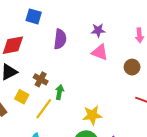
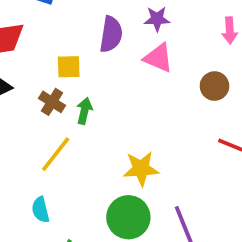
purple semicircle: (60, 39) -> (111, 34), moved
green arrow: (60, 92) -> (84, 111), moved
yellow square: (22, 97) -> (69, 67), moved, turned -32

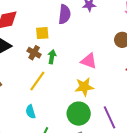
pink triangle: (158, 58) -> (89, 61), moved

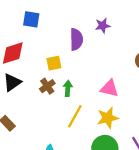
brown cross: (34, 53) -> (47, 86), turned 32
yellow line: (37, 81) -> (75, 116), moved

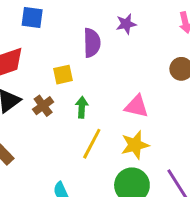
brown cross: (47, 86) -> (43, 106), moved

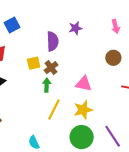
blue square: (32, 17) -> (12, 25), turned -35
brown cross: (43, 106) -> (51, 68), moved

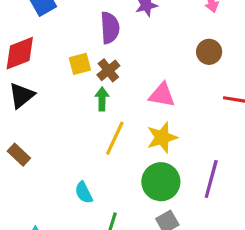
purple line: (113, 136) -> (211, 179), turned 50

